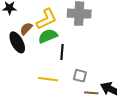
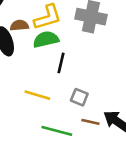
brown semicircle: (26, 29) -> (19, 25), turned 32

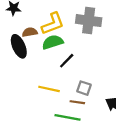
black line: (61, 63) -> (67, 61), turned 35
brown line: (90, 122) -> (77, 102), moved

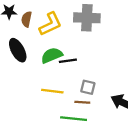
brown semicircle: (30, 32) -> (26, 19), moved, turned -64
green semicircle: (53, 42) -> (52, 55), moved
black line: (67, 61) -> (68, 61), turned 42

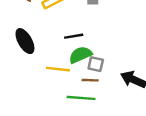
black ellipse: (18, 50) -> (25, 41), moved
green semicircle: (52, 55) -> (80, 55), moved

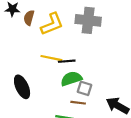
black ellipse: (25, 41) -> (22, 87), moved
yellow line: (58, 69) -> (51, 58), moved

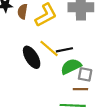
yellow line: (51, 58) -> (49, 48), turned 36
black ellipse: (22, 87) -> (32, 57), moved

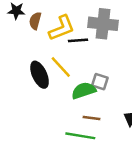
black line: (64, 50) -> (78, 40), moved
gray square: (85, 74) -> (100, 82), moved

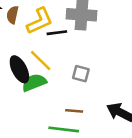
green semicircle: (84, 91) -> (34, 83), moved

